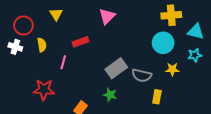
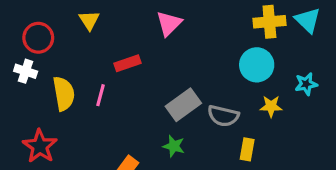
cyan triangle: (196, 32) -> (308, 20), moved, turned 30
yellow semicircle: (42, 45) -> (64, 94), moved, size x1.5
red star: (44, 90) -> (40, 146), moved, turned 30

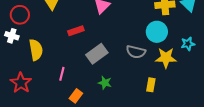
pink line: (100, 95) -> (62, 74), moved
gray rectangle: (183, 105) -> (97, 54), moved
yellow star: (271, 106) -> (166, 58), size x1.5
gray semicircle: (223, 116) -> (136, 52), moved

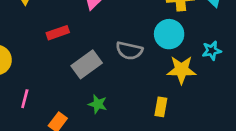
gray semicircle: (136, 52) -> (129, 51), moved
pink line: (62, 74) -> (25, 99), moved

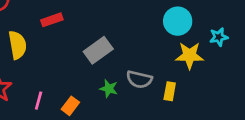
red rectangle: (58, 33) -> (52, 20), moved
gray semicircle: (129, 51) -> (139, 79), moved
pink line: (25, 99) -> (39, 101), moved

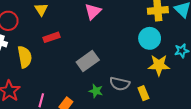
yellow rectangle: (170, 91) -> (143, 93), turned -32

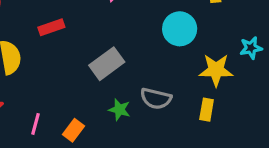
cyan circle: (150, 38) -> (180, 29), moved
yellow rectangle: (143, 93) -> (207, 110), moved, turned 32

